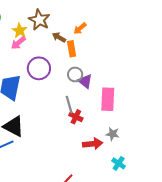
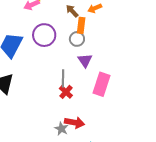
gray circle: (75, 74) -> (77, 39), moved
gray star: (113, 134) -> (61, 129), moved

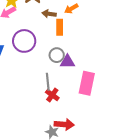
brown arrow: (72, 11) -> (49, 14), turned -32
gray circle: (77, 39) -> (57, 55), moved
purple triangle: (85, 60) -> (67, 62), turned -49

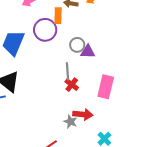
orange rectangle: (60, 27) -> (58, 16), moved
pink rectangle: (87, 83) -> (106, 87), moved

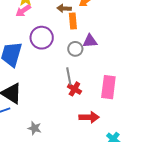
orange rectangle: (58, 16) -> (73, 21), moved
purple triangle: (88, 52) -> (90, 41), moved
gray star: (70, 122) -> (35, 128), moved

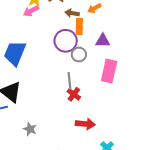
purple circle: (42, 38) -> (66, 41), moved
purple triangle: (90, 41) -> (103, 41), moved
pink rectangle: (108, 87) -> (109, 71), moved

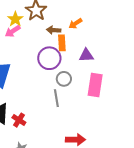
gray circle: (79, 54) -> (64, 79), moved
red cross: (74, 94) -> (19, 120), moved

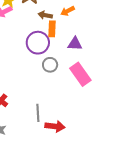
pink rectangle: (95, 85) -> (80, 74), turned -50
gray line: (56, 98) -> (38, 113), moved

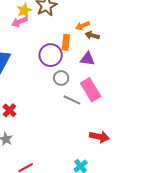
brown arrow: (45, 15) -> (92, 35), moved
gray line: (38, 113) -> (72, 100), moved, turned -66
red arrow: (55, 126) -> (99, 137), moved

